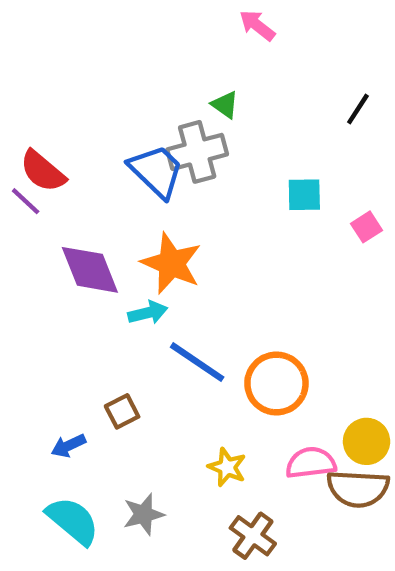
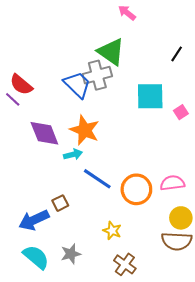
green triangle: (225, 105) -> (111, 52), size x2.0
cyan square: (304, 195) -> (150, 96), size x1.6
blue arrow: (68, 446) -> (34, 220), size x1.8
pink semicircle: (311, 463) -> (172, 183), moved

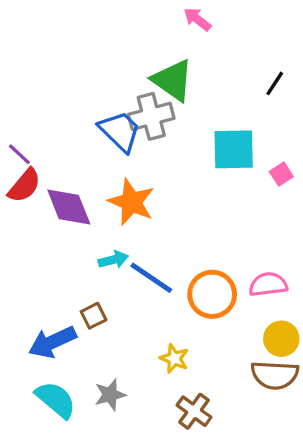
red semicircle: (21, 85) -> (24, 186), moved, turned -90
cyan arrow: (73, 154) -> (113, 260), moved

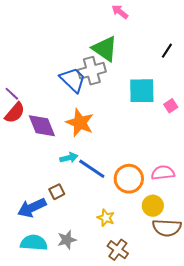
yellow circle: (281, 339) -> (153, 206), moved
cyan semicircle: (56, 400) -> (34, 243), turned -36

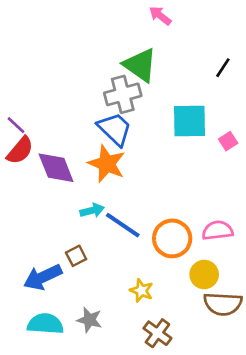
blue trapezoid: (73, 80) -> (115, 129), moved
gray star: (67, 240) -> (89, 320), turned 30

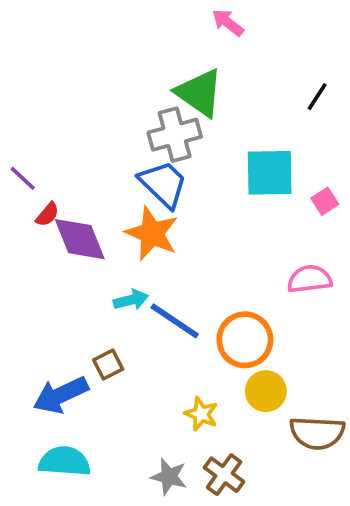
red semicircle: (20, 150) -> (47, 214), moved, size x0.6
pink semicircle: (217, 230) -> (310, 279), moved
yellow circle: (204, 275) -> (266, 391), moved
gray star: (89, 320) -> (169, 477), moved

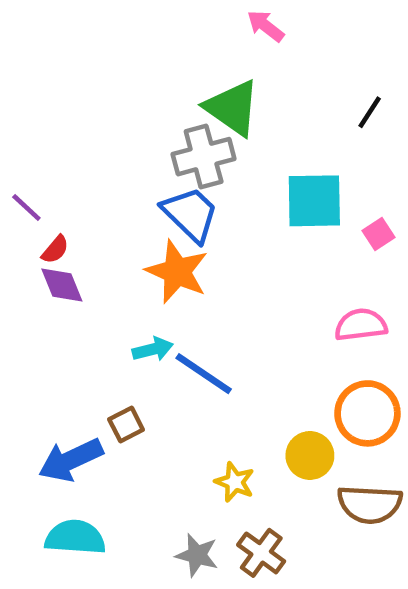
purple diamond: (80, 239) -> (62, 285), moved, size x0.7
orange circle: (245, 340) -> (367, 413), moved

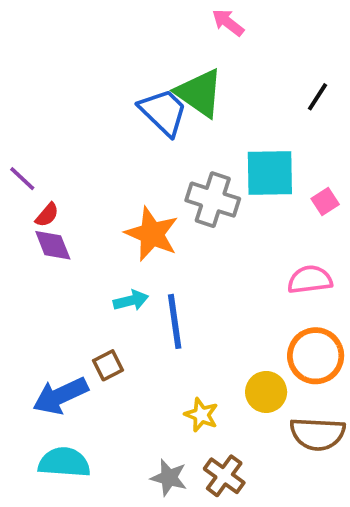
gray cross: (204, 157) -> (213, 200), moved, turned 33
blue trapezoid: (190, 214) -> (163, 112), moved
blue line: (204, 374) -> (175, 321), turned 48

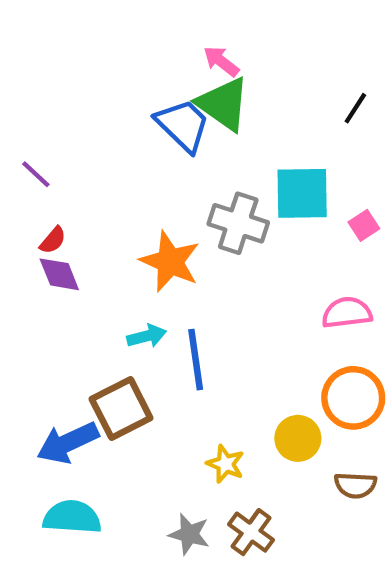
pink arrow: (228, 22) -> (221, 61), moved
purple line: (22, 179) -> (36, 174), moved
brown square: (108, 365) -> (121, 409), size x1.8
brown semicircle: (317, 434) -> (355, 485), size x0.7

